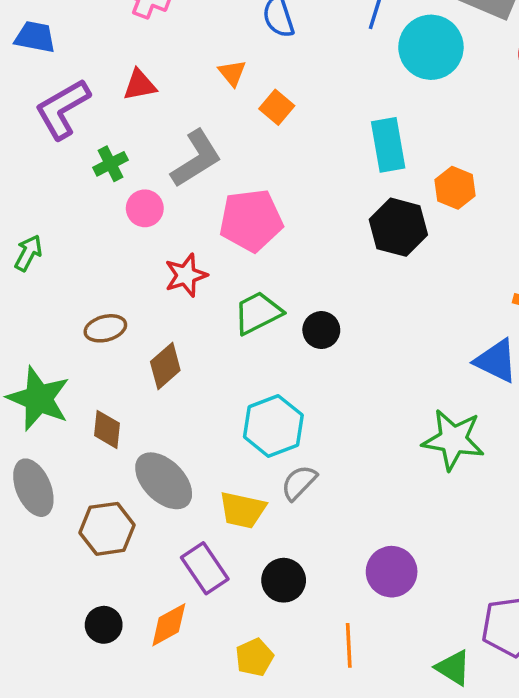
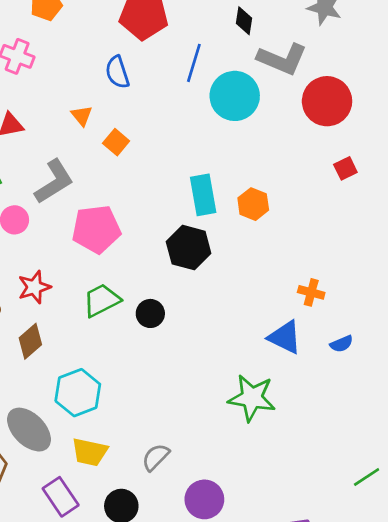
cyan rectangle: (388, 145) -> (203, 195), moved
black hexagon: (398, 227) -> (189, 248), moved
red star: (186, 275) -> (34, 287), moved
cyan hexagon: (273, 426) -> (78, 393), moved
gray semicircle: (299, 483) -> (156, 457), moved

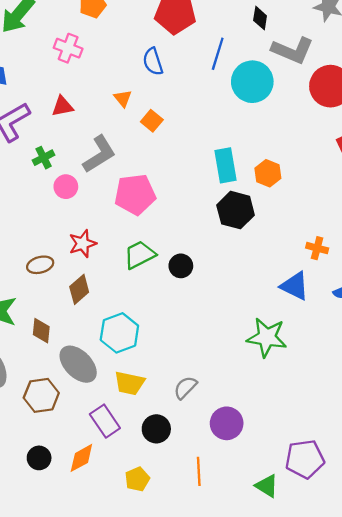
black hexagon: (189, 248) -> (236, 210), moved

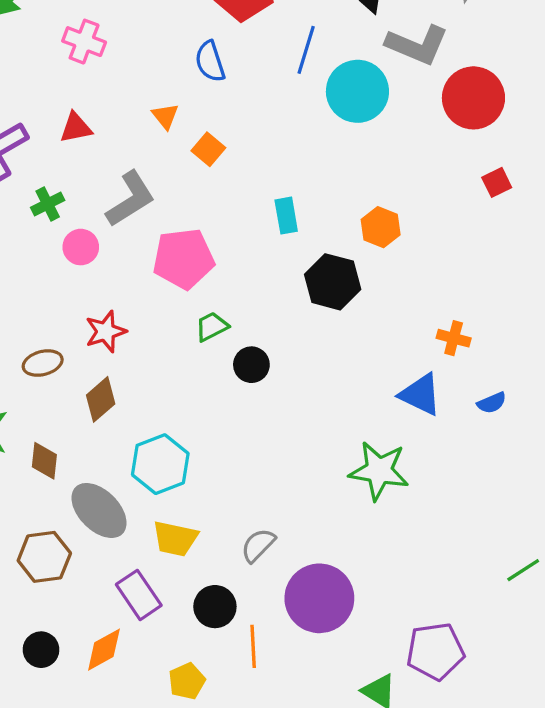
cyan rectangle: (225, 165) -> (286, 216), moved, size x0.7
green trapezoid: (140, 255) -> (212, 327), moved, size x0.7
purple circle: (227, 423) -> (319, 598), size x1.4
orange line: (199, 471) -> (253, 646), moved

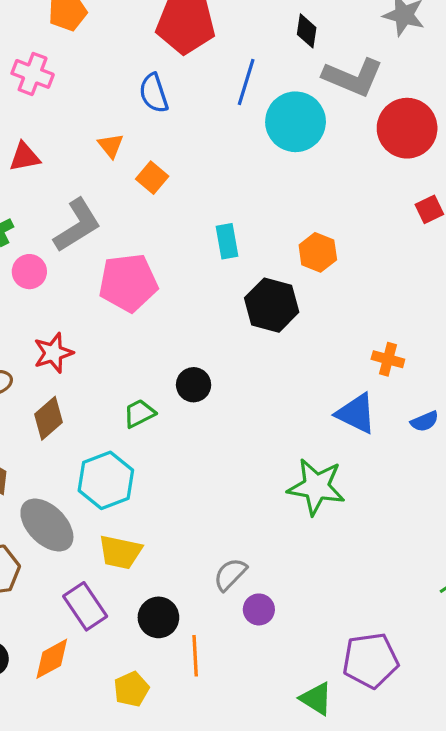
green trapezoid: (212, 327) -> (139, 413), moved
gray semicircle: (258, 545) -> (230, 574), moved
purple circle: (319, 598) -> (259, 609), size x0.5

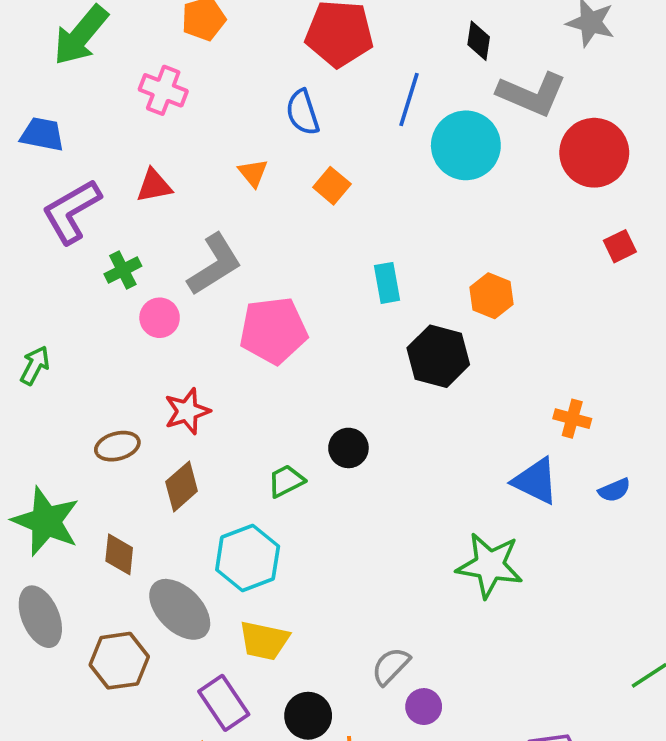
orange square: (152, 178) -> (332, 186), moved

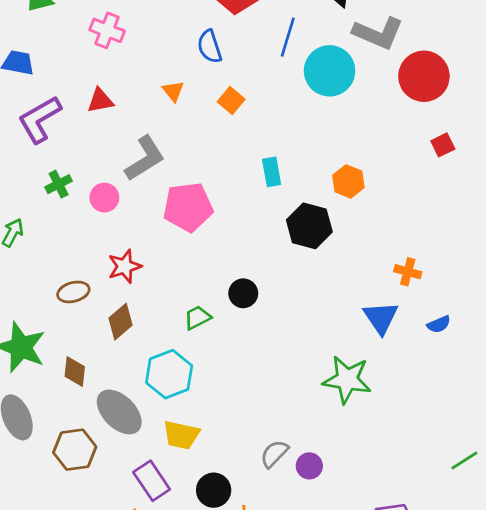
green cross: (123, 270) -> (59, 184), moved
blue triangle: (536, 481) -> (381, 318), turned 30
purple circle: (424, 707) -> (309, 466), moved

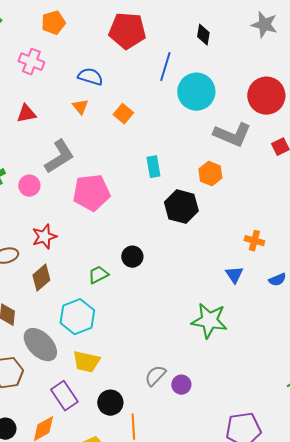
gray L-shape: (378, 33) -> (232, 135), moved
blue semicircle: (210, 47) -> (90, 77), moved, turned 125
blue triangle: (381, 318) -> (234, 275), size x0.7

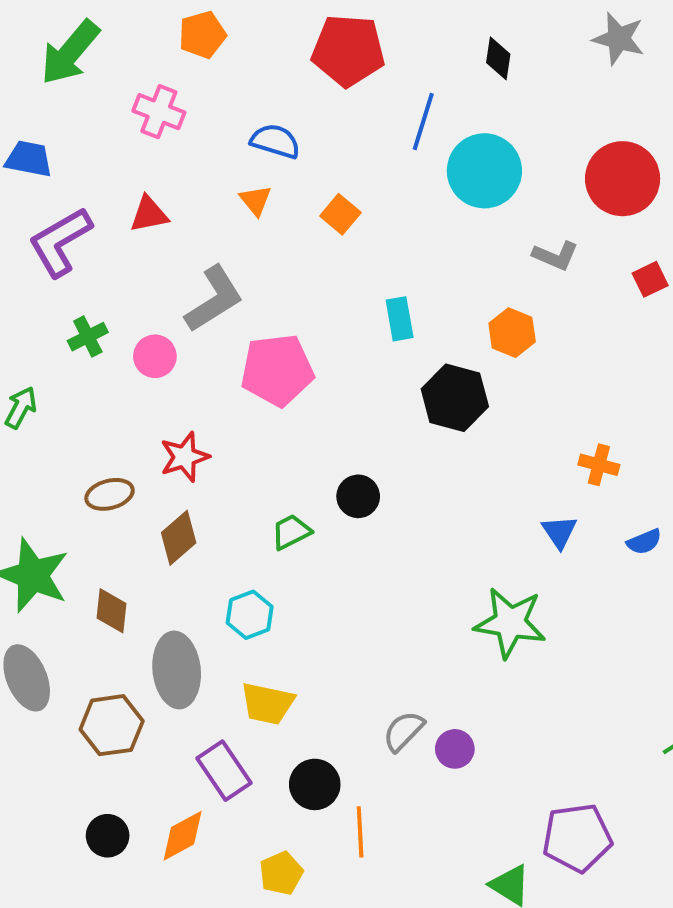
gray L-shape: (232, 135) -> (555, 256), size x0.6
cyan hexagon: (77, 317) -> (250, 615), size x0.7
gray ellipse: (40, 345) -> (177, 670), turned 39

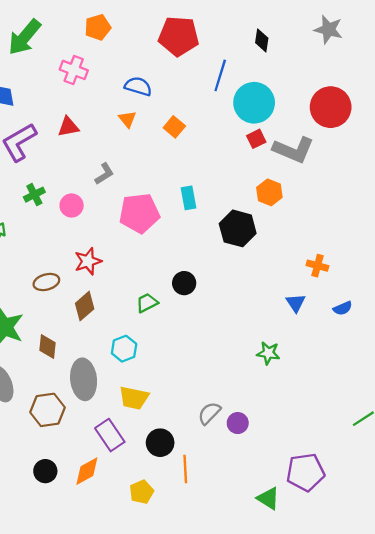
gray L-shape: (555, 256) -> (293, 150), size x1.6
red square: (650, 279) -> (256, 139), moved
gray L-shape: (214, 299) -> (104, 174), size x0.6
cyan rectangle: (400, 319) -> (189, 198), moved
green star: (510, 623) -> (268, 353), size x0.6

